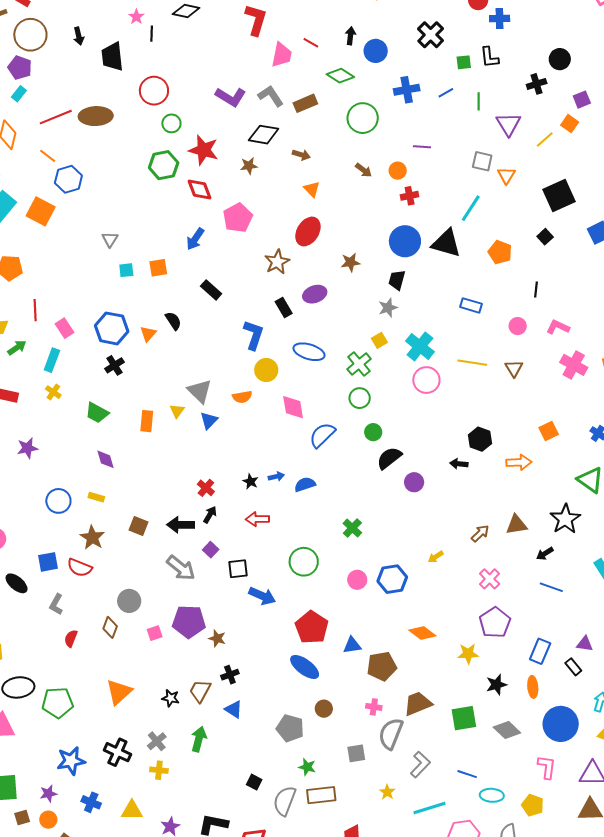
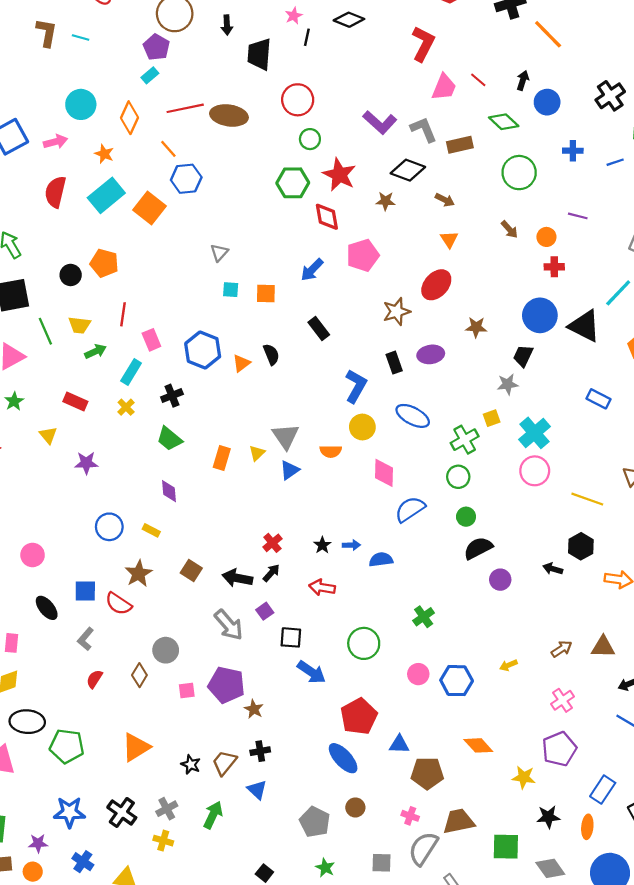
blue cross: (407, 90) -> (573, 151), size x0.7
yellow line: (472, 363) -> (587, 499), moved
black cross: (114, 365) -> (172, 396), moved

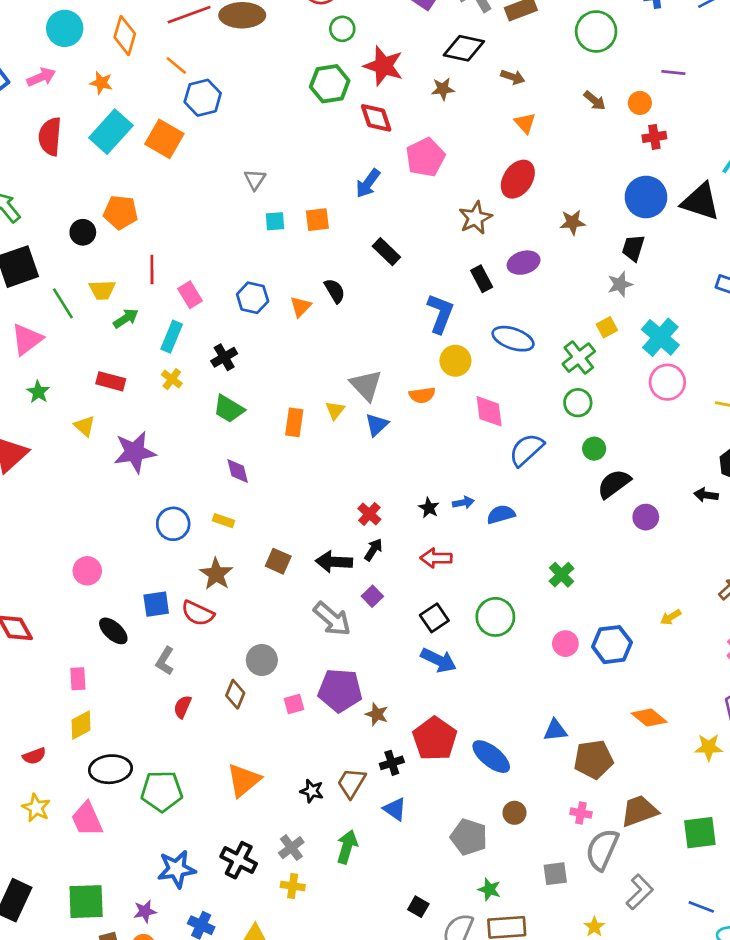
blue hexagon: (203, 350) -> (253, 298), size x0.7
purple star: (86, 463) -> (135, 452), size x1.5
black square: (291, 637) -> (434, 618), moved, turned -30
red pentagon: (359, 716) -> (435, 739), moved

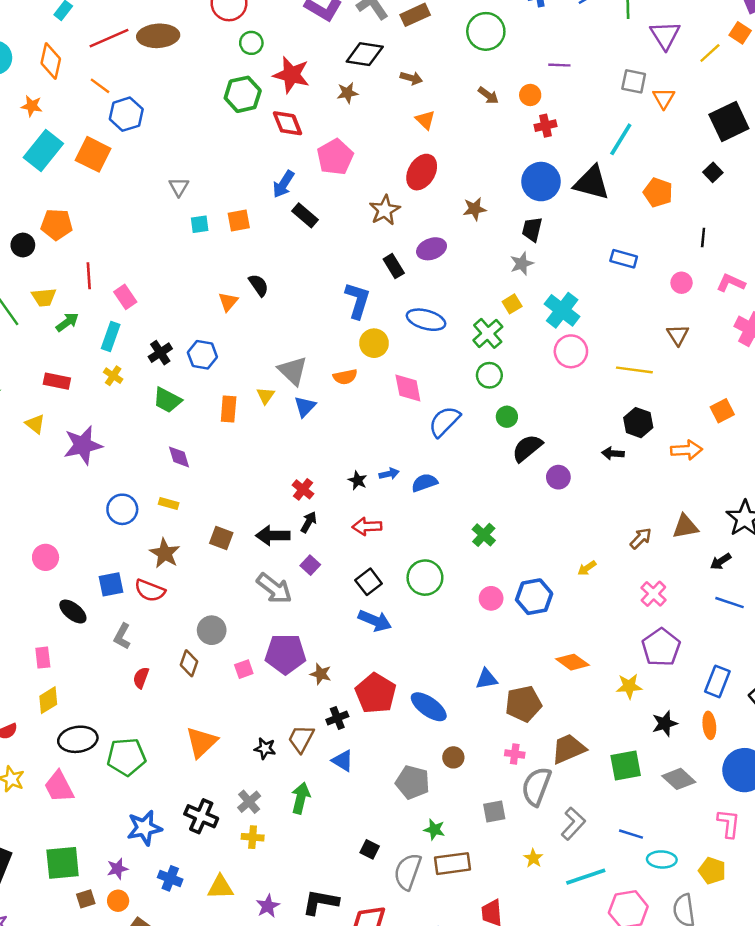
black rectangle: (386, 252) -> (305, 215), moved
blue hexagon: (253, 298) -> (202, 355), moved

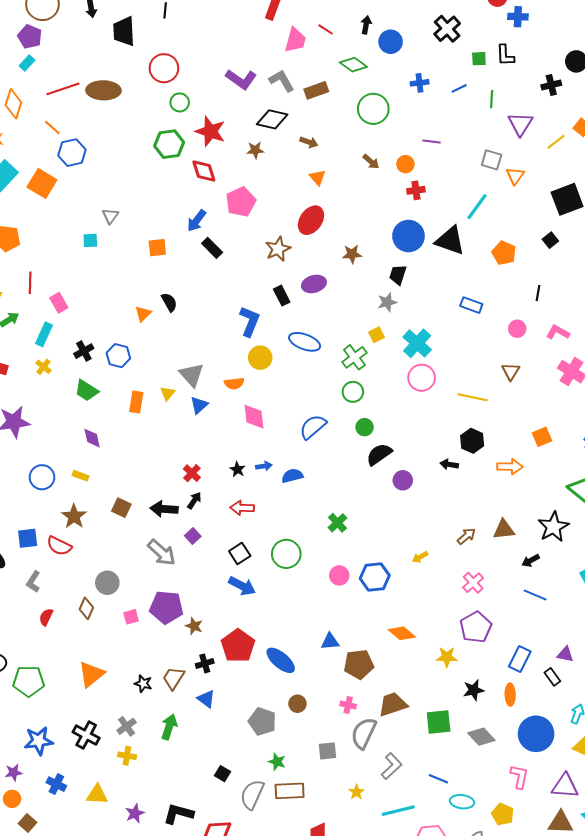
cyan square: (200, 224) -> (90, 240), moved
pink diamond: (408, 388) -> (254, 417), moved

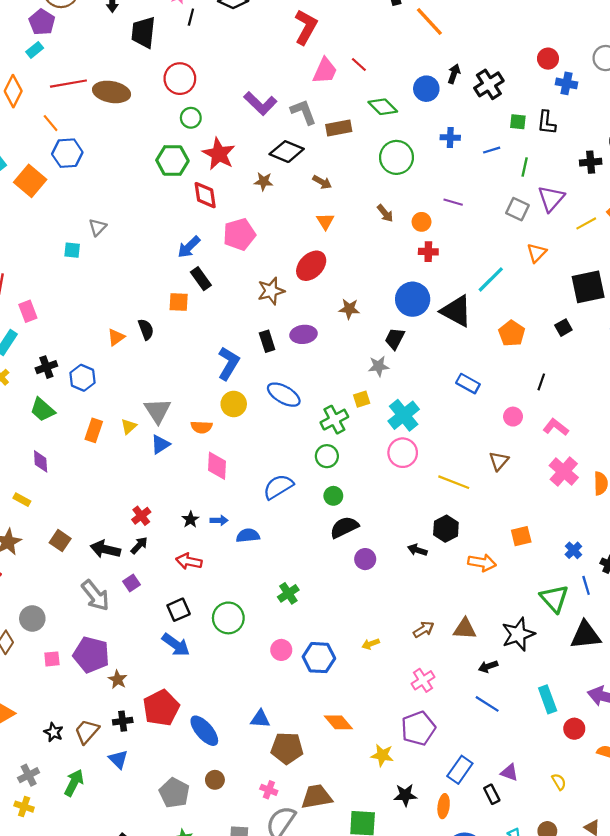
black arrow: (366, 25) -> (454, 74), moved
gray square: (492, 160) -> (517, 209), moved
orange square: (157, 248) -> (179, 302), moved

